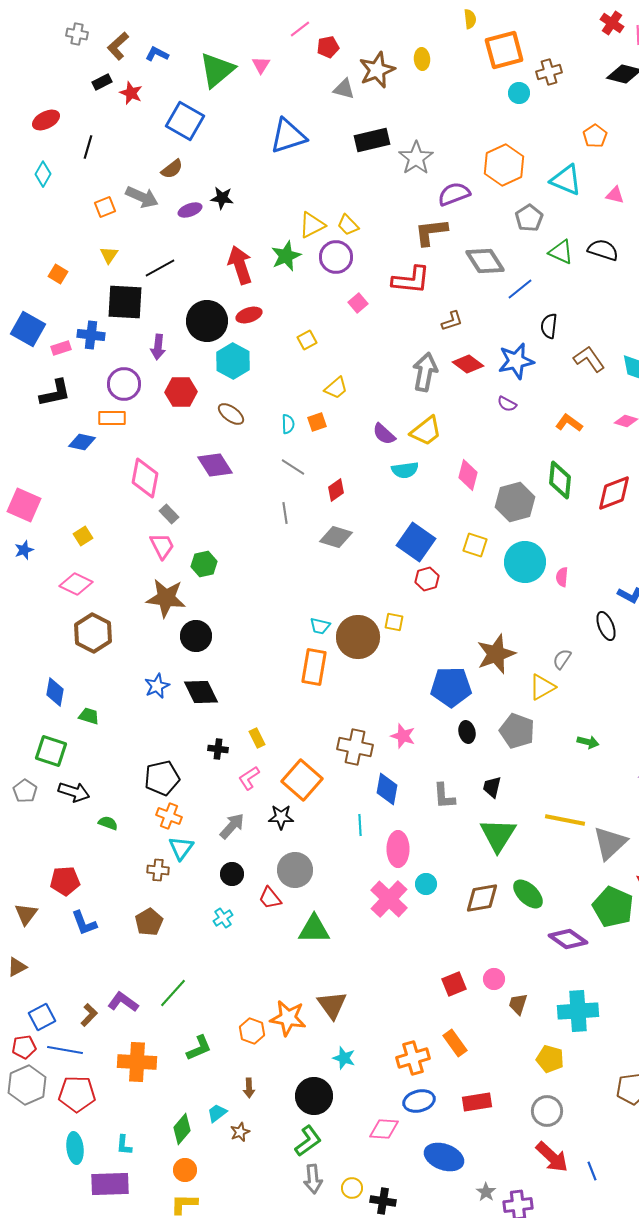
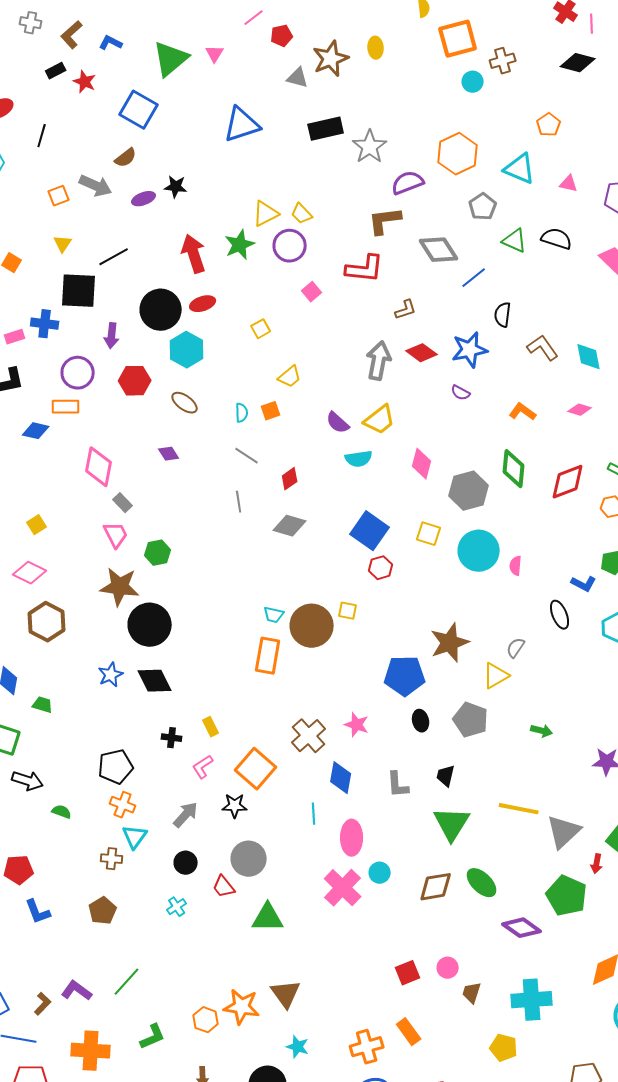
purple diamond: (215, 465) -> (169, 454), size x0.6
black circle: (196, 636) -> (150, 625), size x1.4
brown cross: (355, 747) -> (309, 736), turned 36

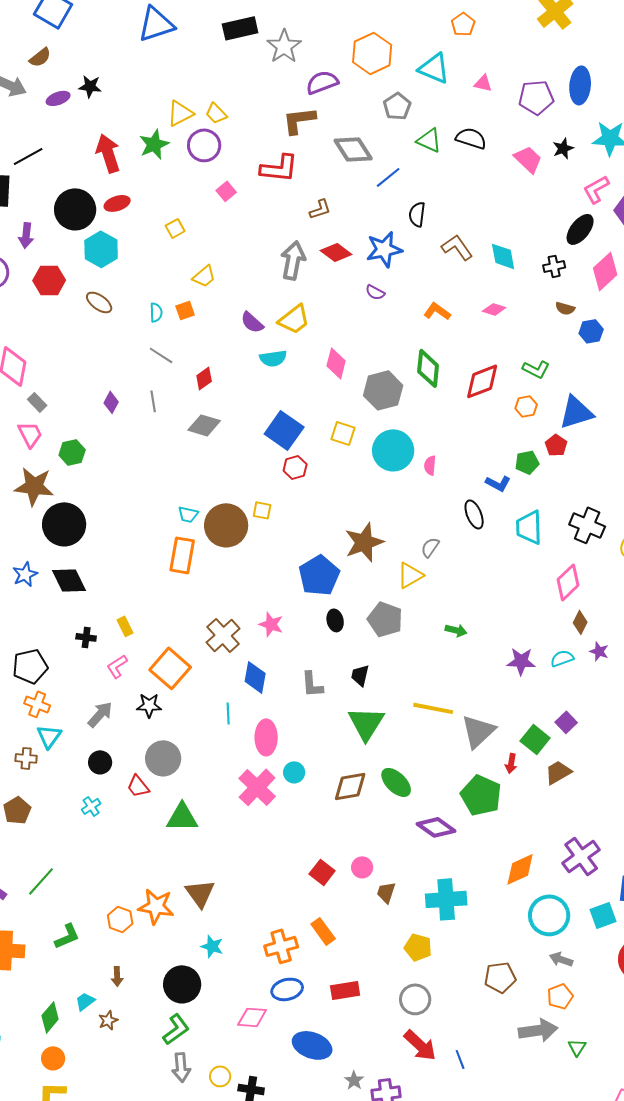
purple diamond: (169, 454) -> (111, 402), moved, turned 60
blue pentagon: (405, 676) -> (319, 575), turned -30
red square: (408, 973) -> (322, 872), turned -30

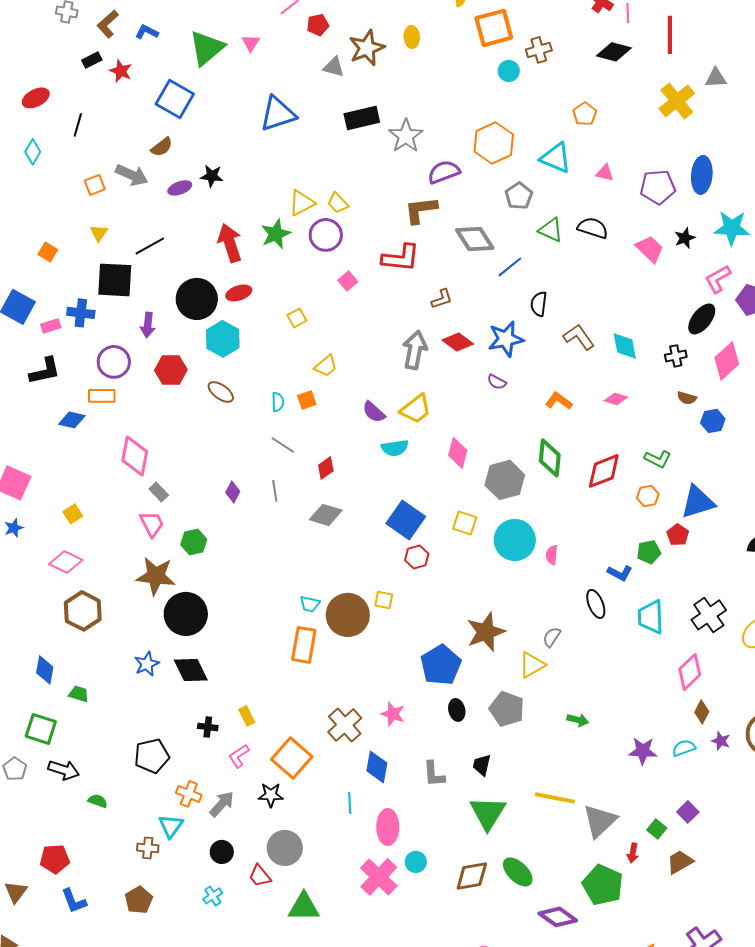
black cross: (587, 525) -> (709, 615), turned 32
orange cross: (37, 704) -> (189, 794), moved
green square: (535, 739) -> (657, 829), size x0.7

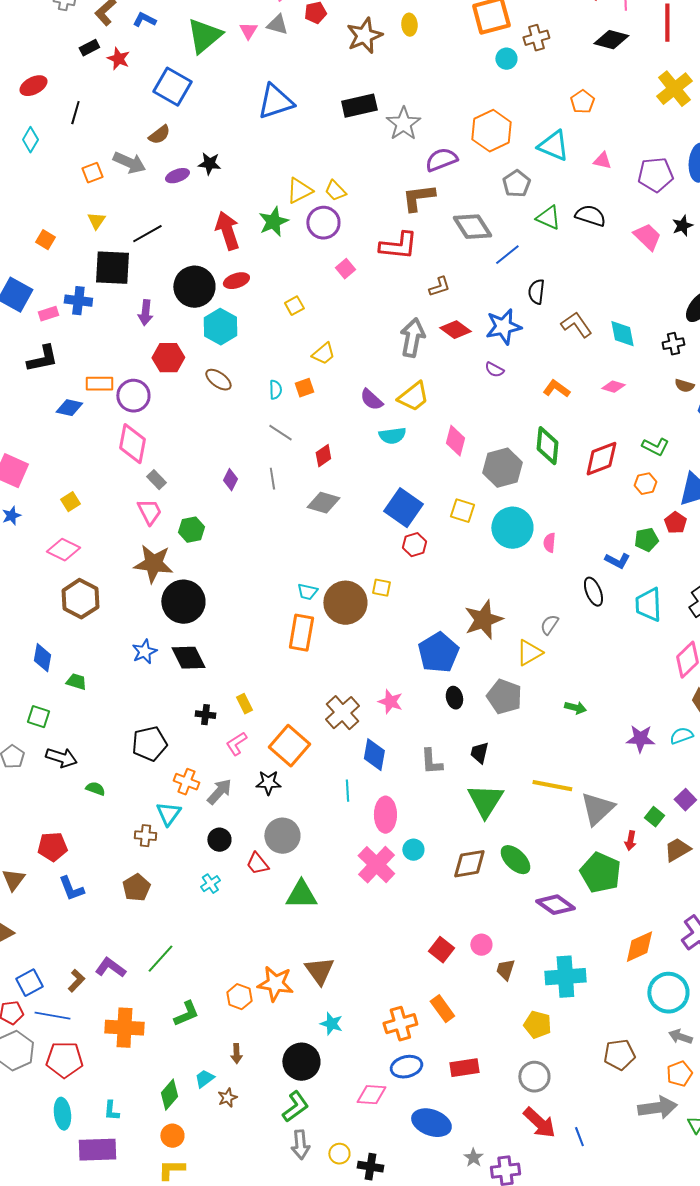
gray triangle: (334, 67) -> (277, 25), moved
purple circle: (114, 362) -> (133, 396), moved
green square: (41, 729) -> (38, 717), size x0.7

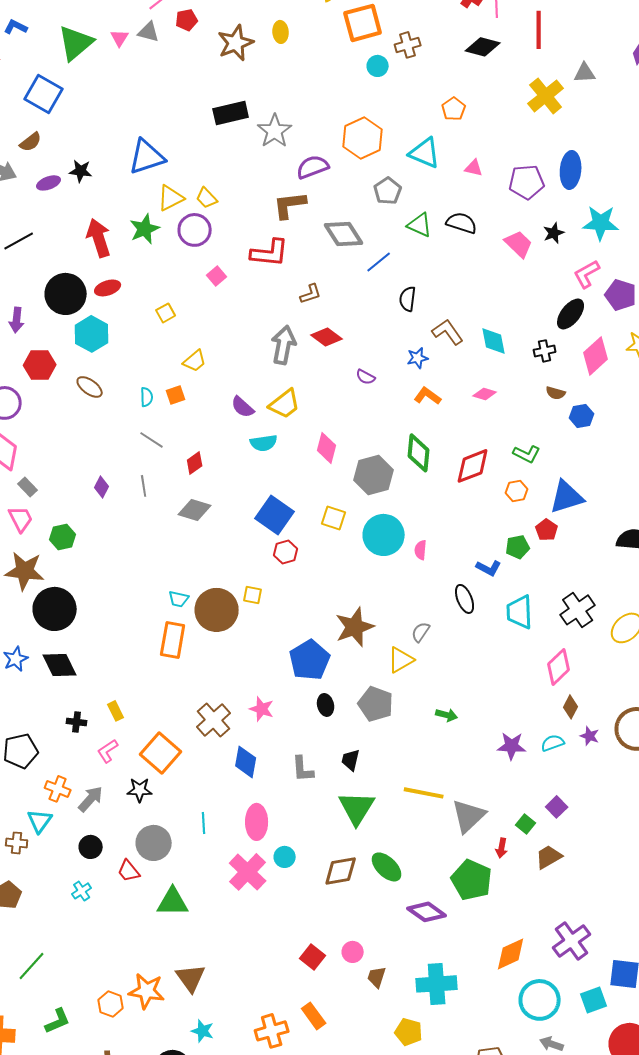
blue triangle: (275, 102) -> (147, 157), moved
blue star: (503, 327) -> (418, 358), moved, size x0.6
cyan line: (347, 791) -> (204, 823), moved

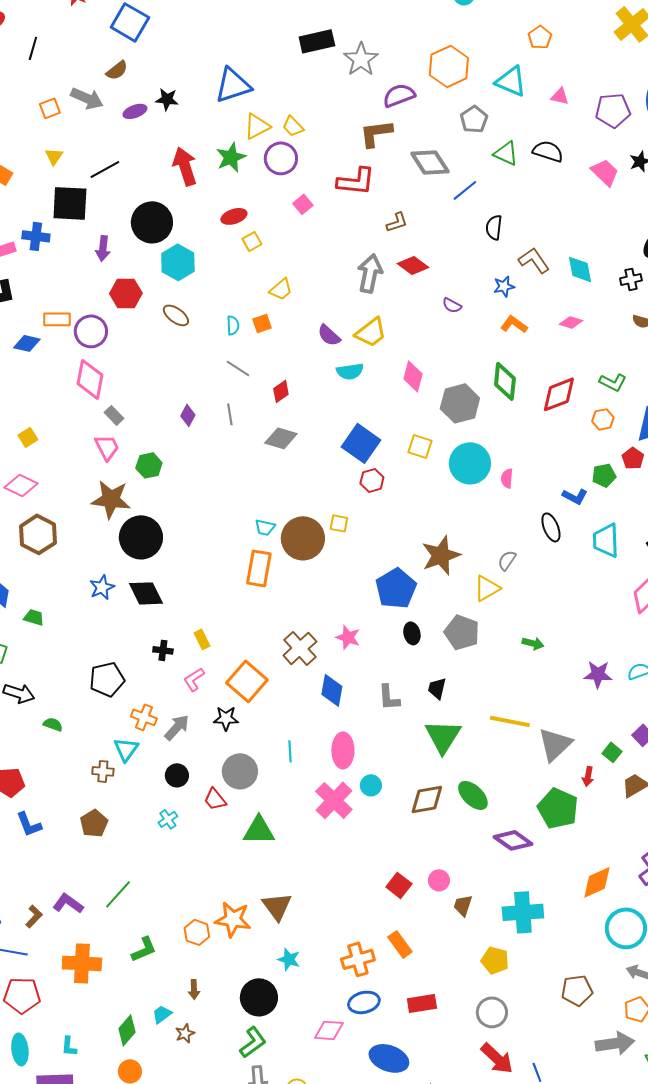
red ellipse: (108, 288) -> (234, 216), moved

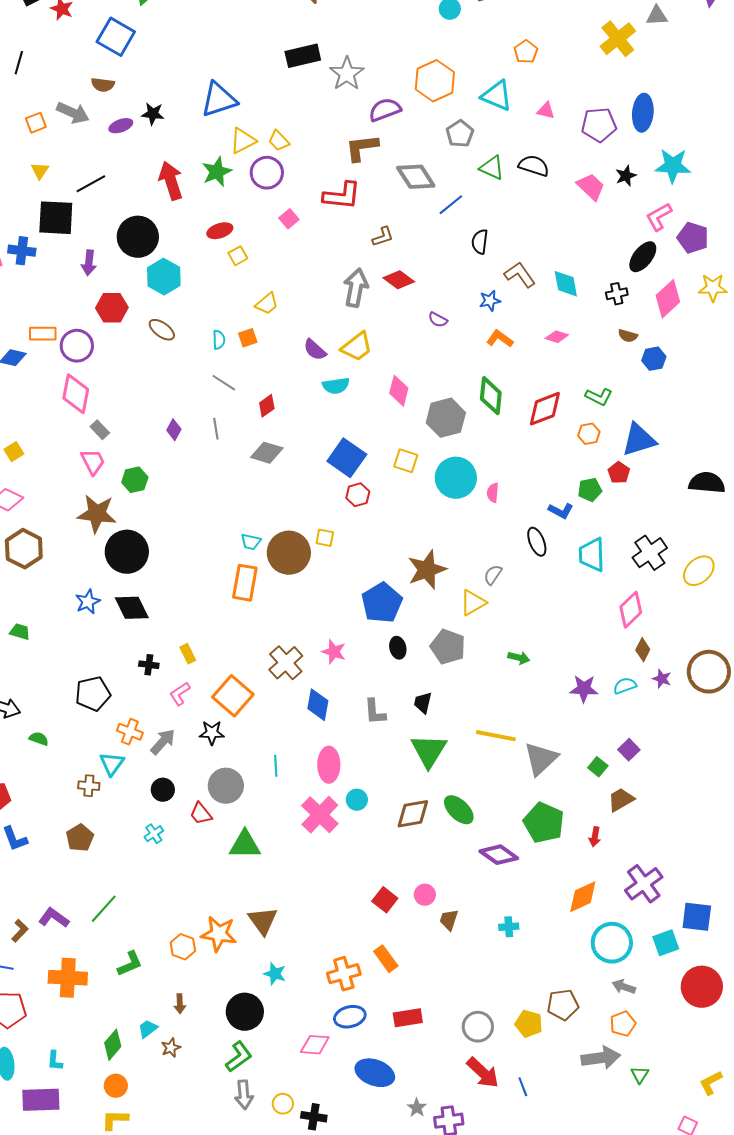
brown semicircle: (117, 70) -> (103, 85), turned 45
red arrow: (588, 776) -> (595, 837), moved
cyan cross: (523, 912) -> (509, 927), size x0.5
yellow pentagon: (495, 960) -> (529, 1024), moved

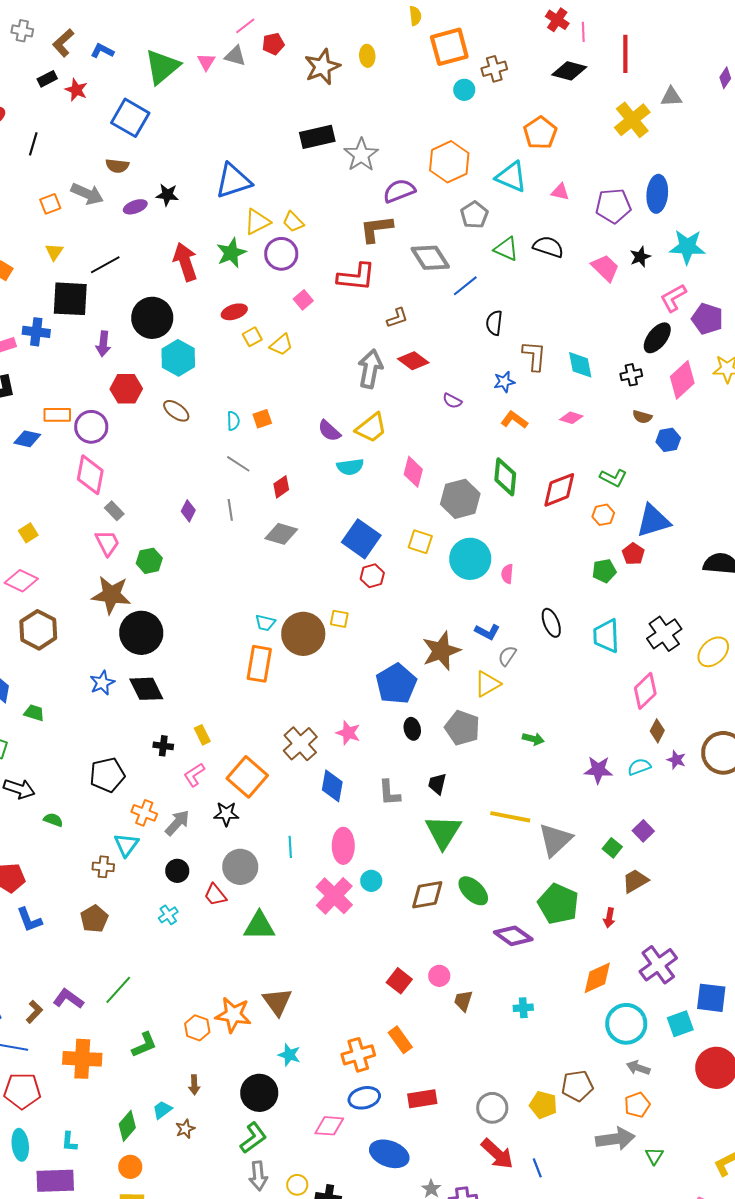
orange pentagon: (526, 52) -> (540, 133), size x1.4
brown L-shape: (520, 275) -> (534, 356), turned 40
yellow trapezoid: (267, 304) -> (281, 345), moved
blue L-shape: (561, 511) -> (487, 632), moved

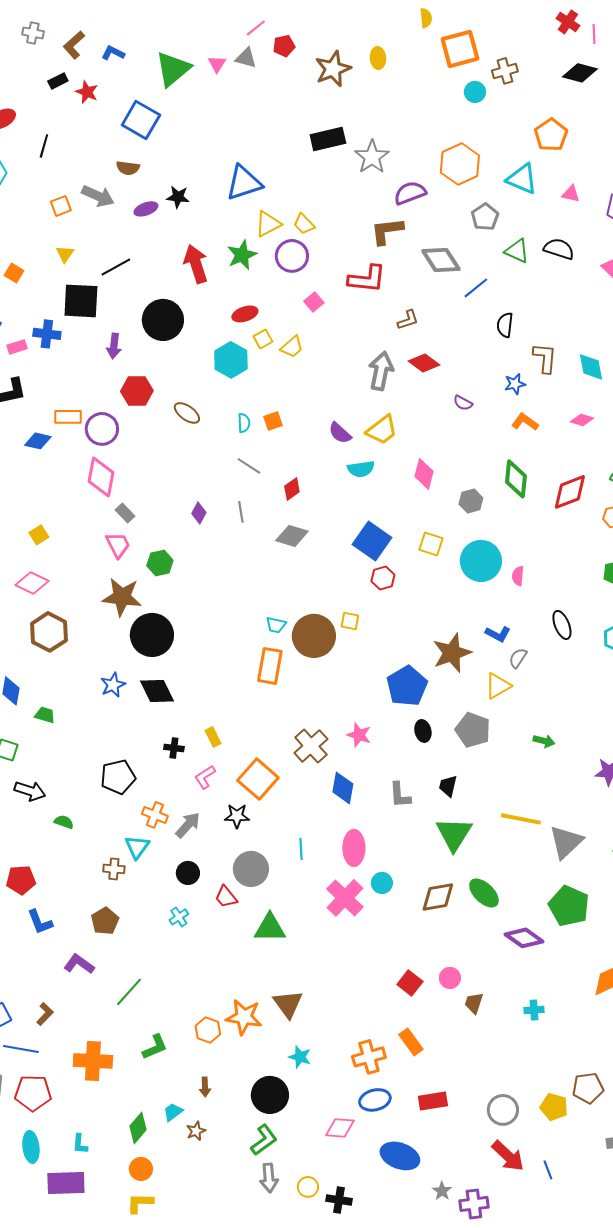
cyan hexagon: (178, 358) -> (231, 360), moved
gray hexagon: (460, 499) -> (471, 501), size x0.6
purple L-shape: (68, 999) -> (79, 964), moved

